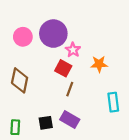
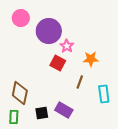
pink circle: (23, 37) -> (21, 18), moved
brown diamond: (20, 80) -> (20, 93), moved
brown line: (70, 89) -> (80, 82), moved

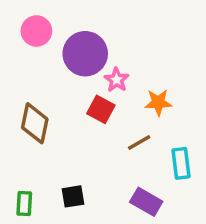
brown line: (80, 82) -> (139, 142), turned 40
brown diamond: (20, 93) -> (35, 123), moved
purple rectangle: (64, 110) -> (146, 202), moved

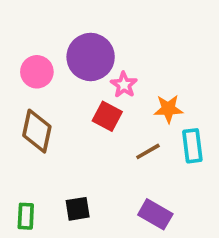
pink circle: (36, 31) -> (37, 72), moved
cyan rectangle: (181, 163) -> (192, 146), moved

